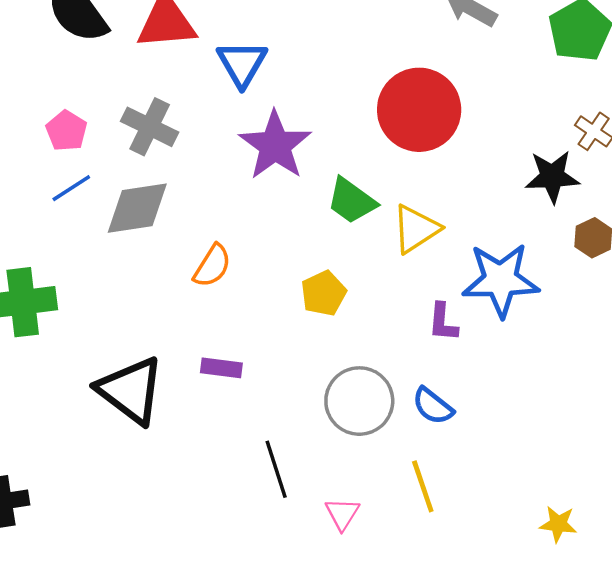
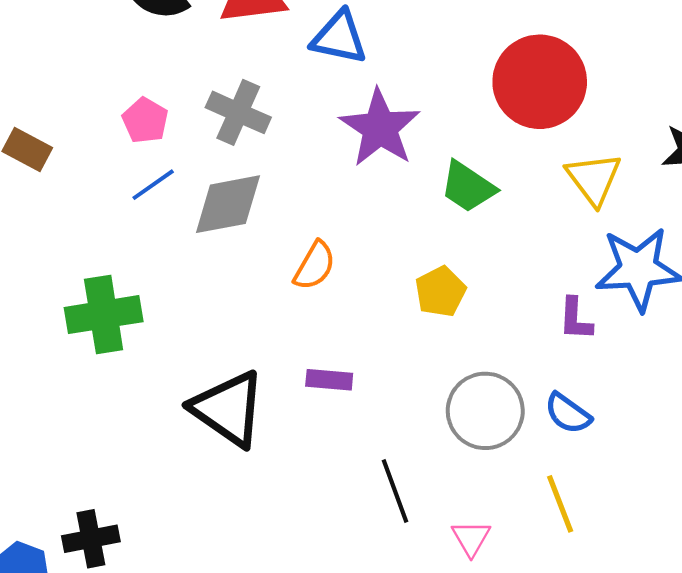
blue triangle: (242, 64) -> (339, 38), turned -46
yellow triangle: (416, 229) -> (594, 179), moved, turned -32

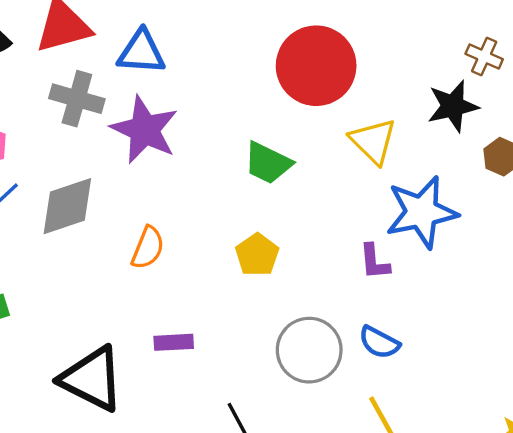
gray cross: (238, 112) -> (77, 99), moved
purple star: (380, 128) -> (145, 130), moved

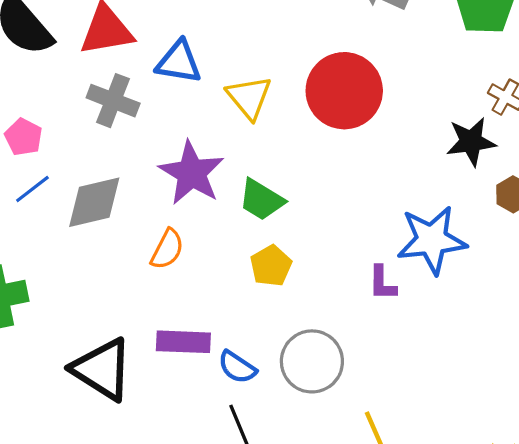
purple star: (145, 130) -> (192, 173), moved
yellow triangle: (373, 141) -> (249, 97), moved
green trapezoid: (268, 163) -> (261, 200), moved
purple rectangle: (174, 342) -> (183, 342), size x1.4
blue semicircle: (379, 342) -> (237, 367), moved

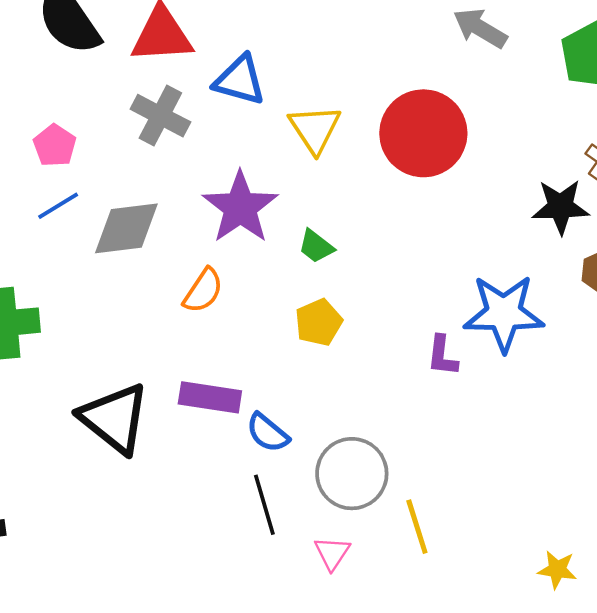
green trapezoid: (261, 200) -> (316, 246), size x0.7
gray circle: (312, 361) -> (352, 474), moved

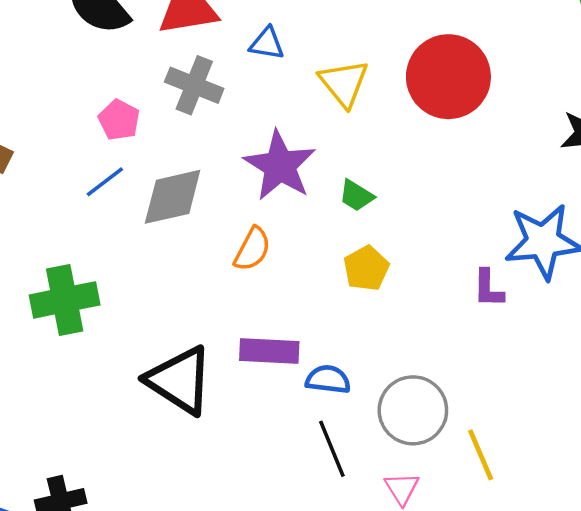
blue triangle: (240, 80) -> (267, 44), size x0.7
pink pentagon: (55, 146) -> (119, 120), moved
blue semicircle: (268, 433) -> (328, 379), turned 153

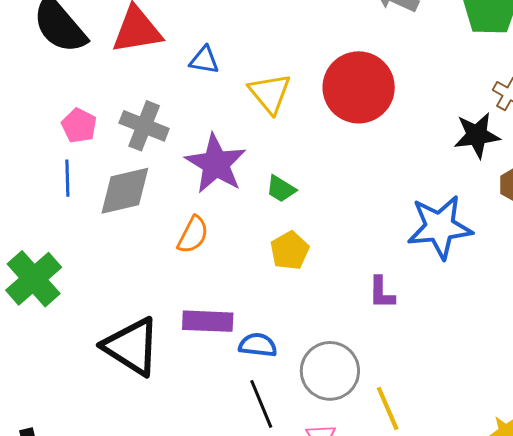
gray cross: (194, 85) -> (144, 126), moved
blue line: (105, 182) -> (67, 178), turned -54
purple L-shape: (488, 288) -> (382, 293), moved
green cross: (65, 300) -> (34, 279), turned -30

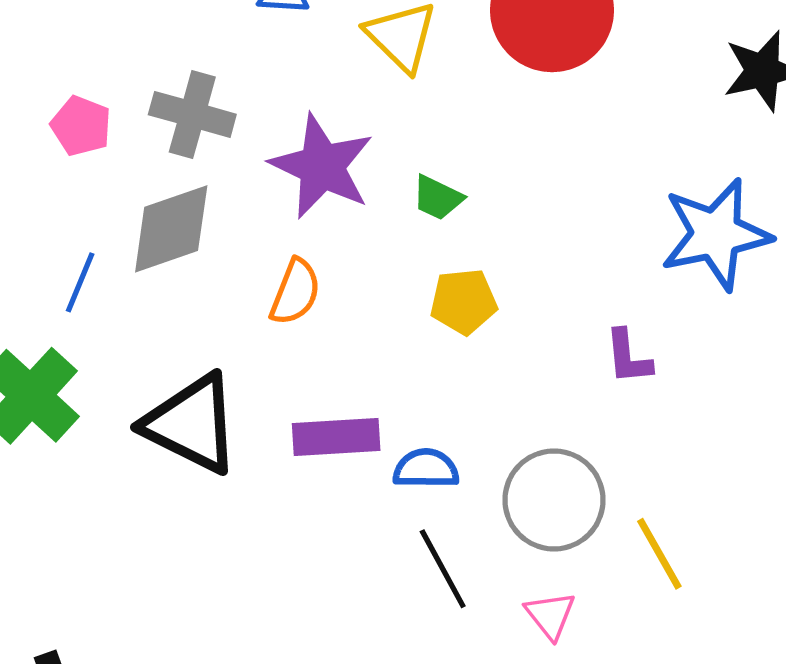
blue line: (67, 178) -> (80, 282), moved, turned 30
yellow pentagon: (290, 251) -> (464, 302), turned 30
black triangle: (132, 347) -> (192, 424), moved

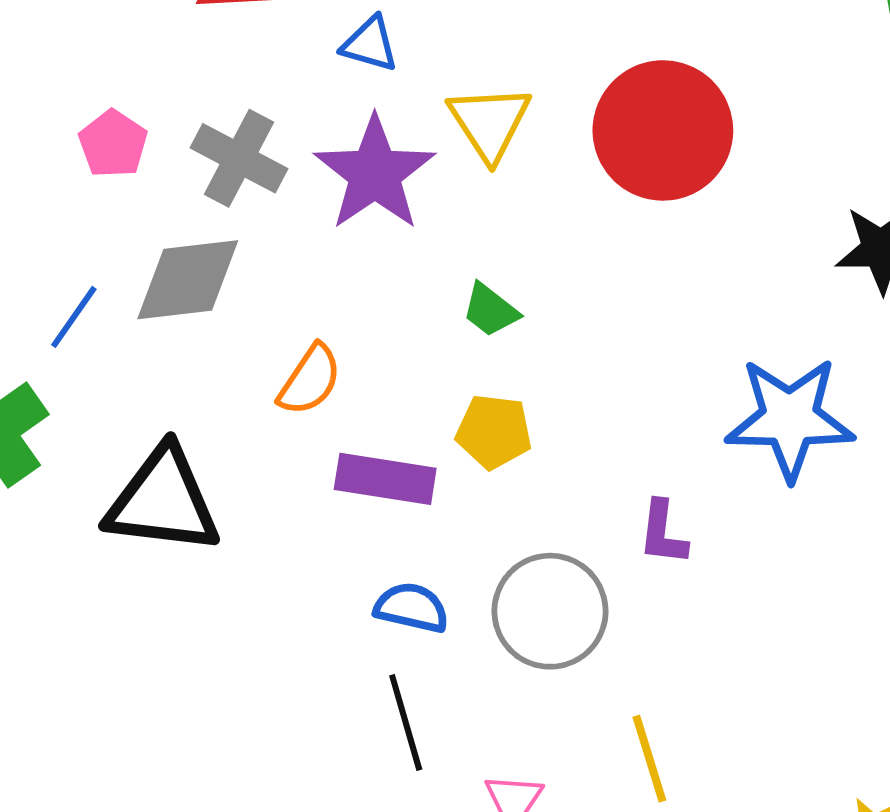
purple star: (322, 166) -> (375, 173), moved
black triangle: (192, 424) -> (163, 501), turned -32
purple rectangle: (336, 437) -> (385, 479), moved
gray circle: (554, 500) -> (550, 611), moved

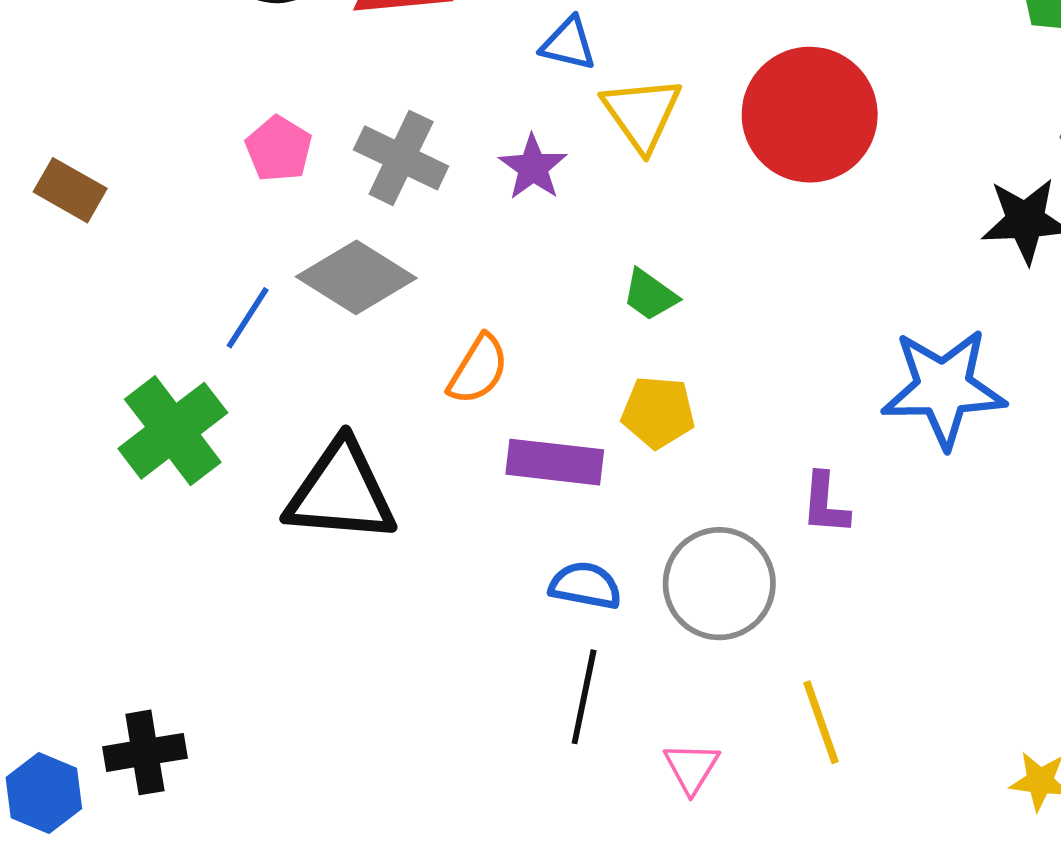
blue triangle: (370, 44) -> (568, 44), moved
purple star: (375, 173) -> (533, 167), size x0.6
gray diamond: (188, 280) -> (356, 277), turned 41
black line: (406, 722) -> (584, 697), turned 30

